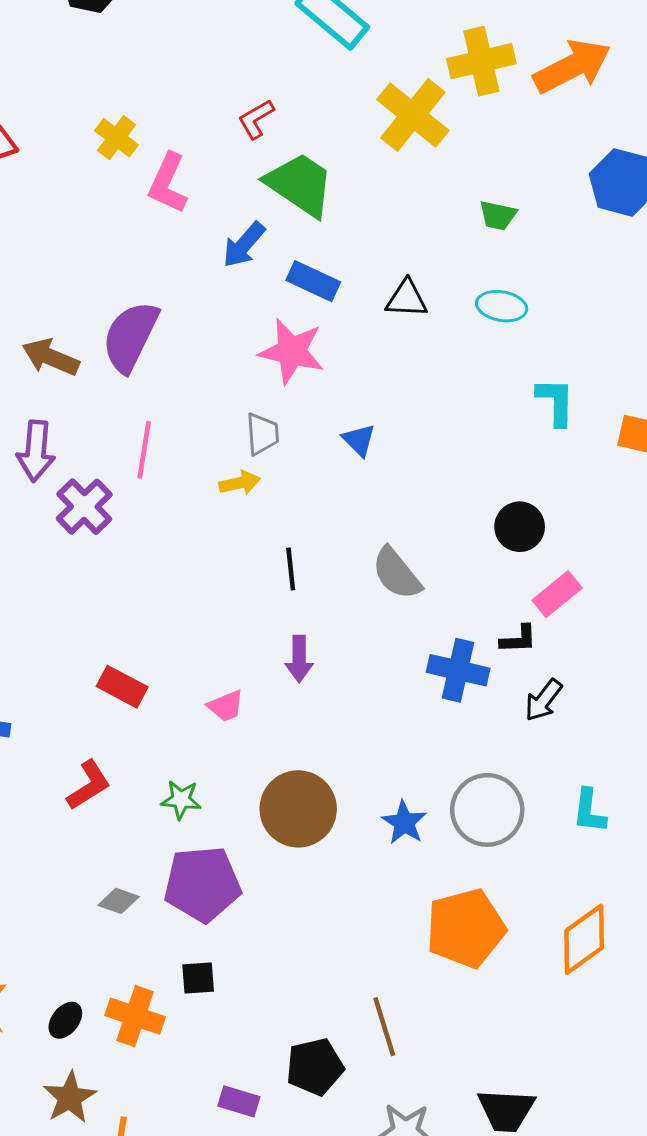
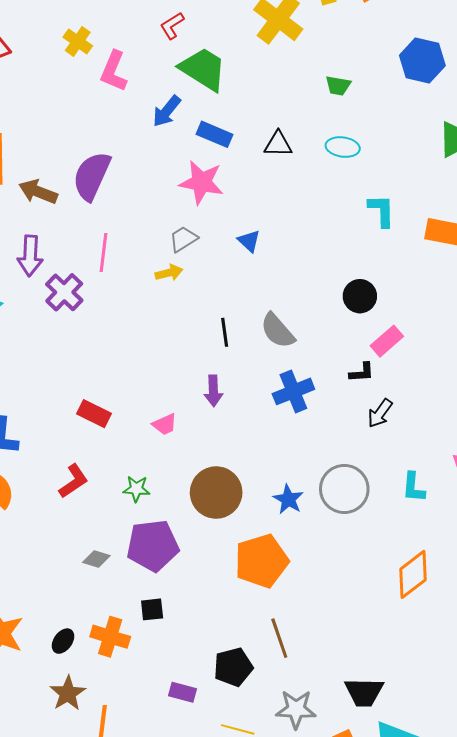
gray trapezoid: (262, 434) -> (183, 239), turned -116
black line: (291, 569) -> (225, 332), moved
blue cross: (458, 670) -> (293, 391), moved, turned -33
orange pentagon: (466, 928) -> (261, 561), moved

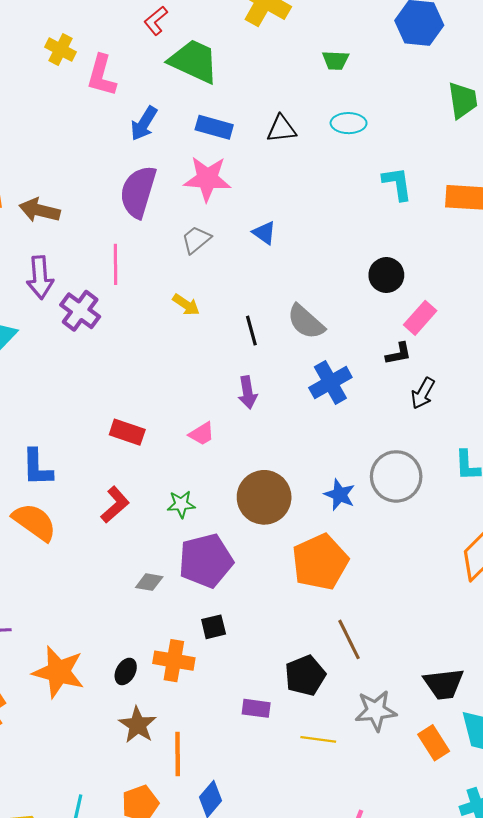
blue arrow: (167, 111) -> (144, 123), moved
purple semicircle: (92, 176) -> (138, 192), moved
yellow arrow: (169, 273) -> (186, 305), moved, turned 56

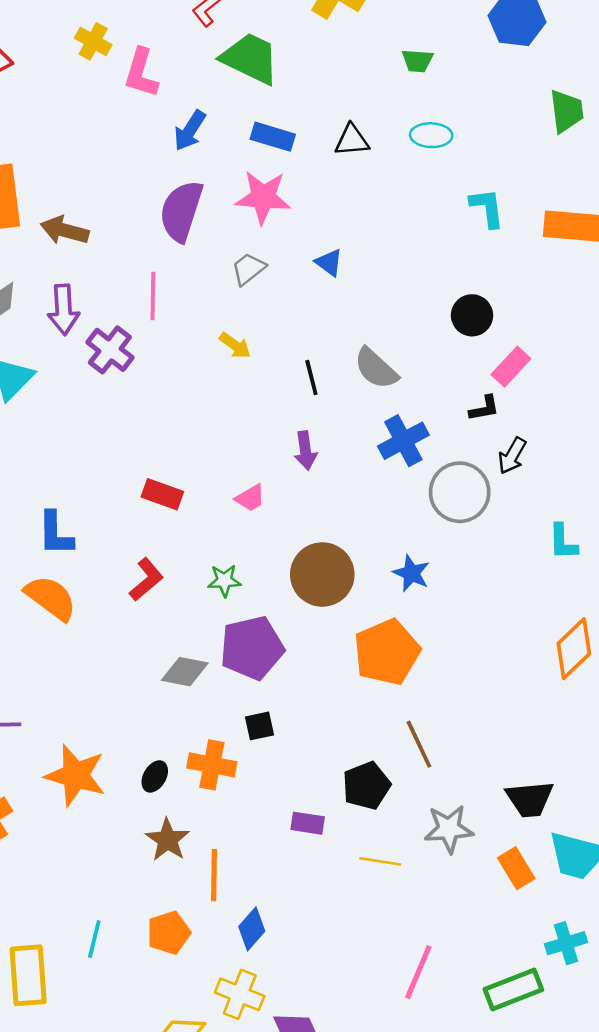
gray circle: (396, 476) -> (460, 492), moved
gray diamond: (149, 582) -> (185, 672), size x1.4

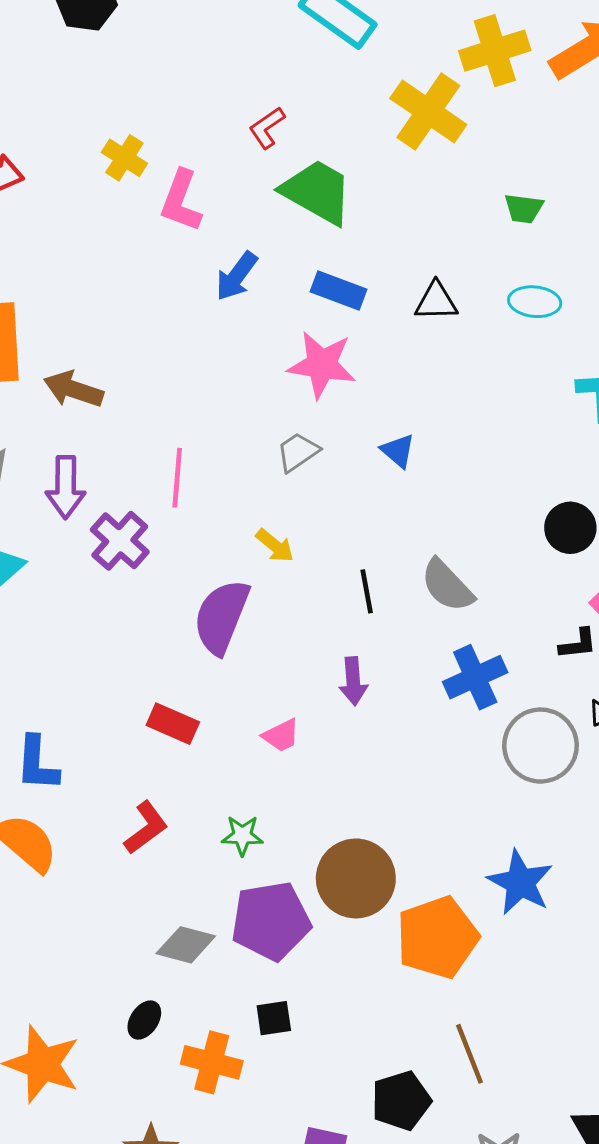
purple semicircle: (181, 211) -> (221, 617), moved
blue star: (411, 573) -> (520, 882), moved, size x1.4
brown circle: (322, 574) -> (356, 878), moved
black ellipse: (155, 776) -> (144, 1020), moved

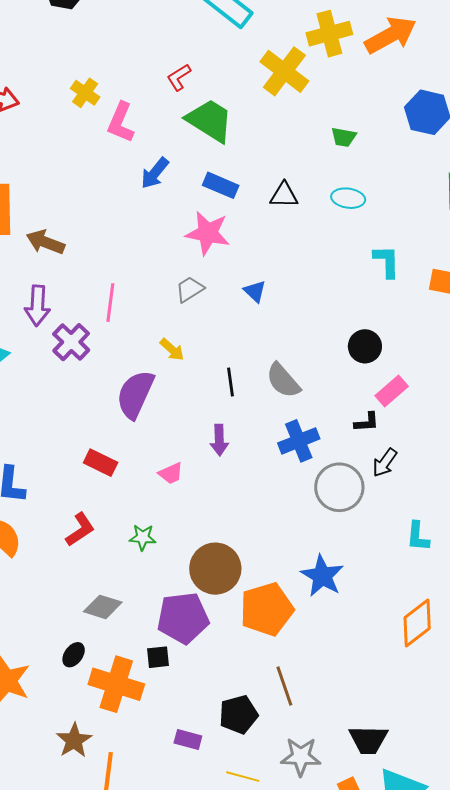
purple pentagon: (271, 921) -> (183, 618), moved
orange cross: (212, 1062) -> (116, 684), size x1.4

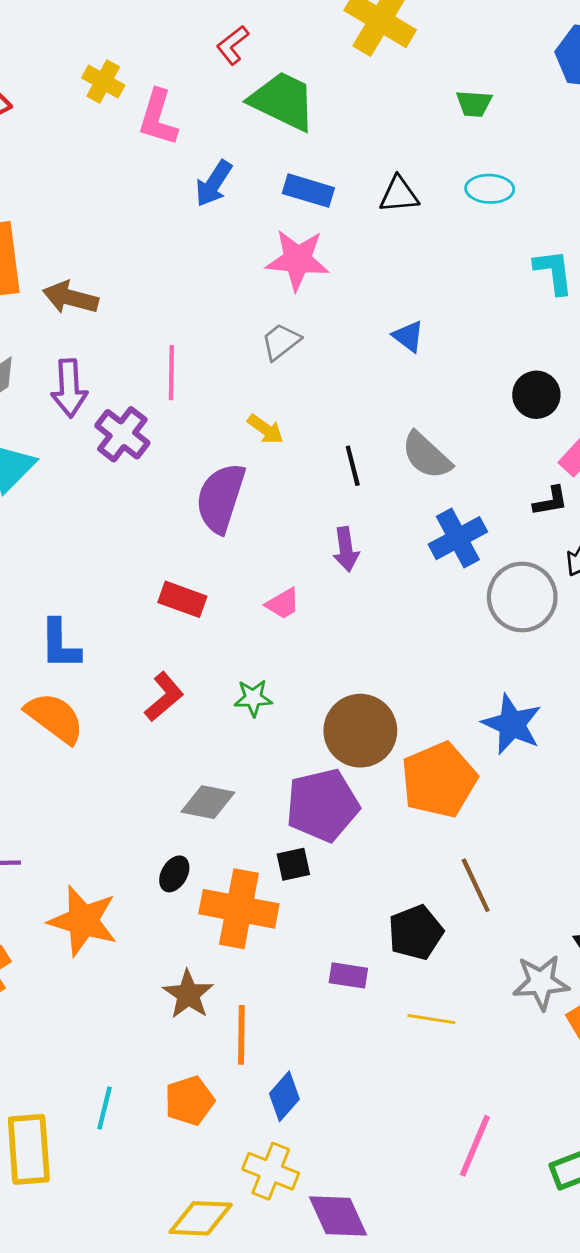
blue triangle: (255, 291) -> (408, 336), moved
gray star: (301, 757) -> (541, 982), moved

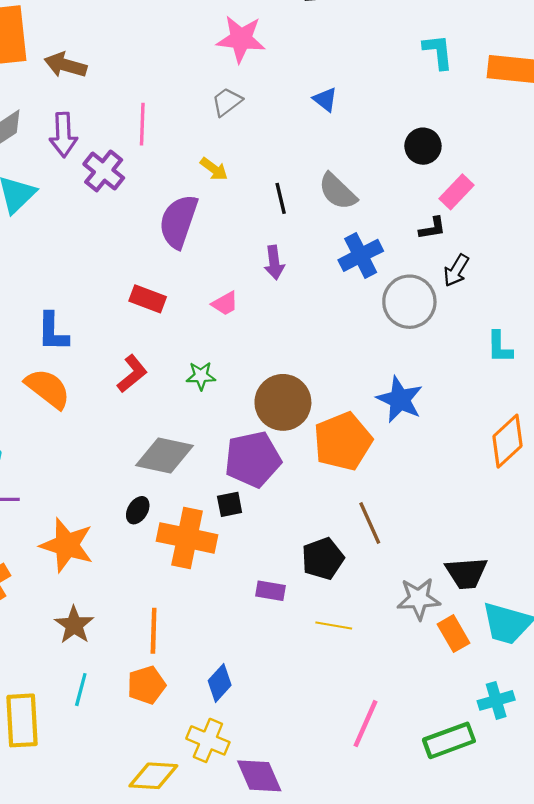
gray diamond: (208, 802) -> (165, 455), size x1.4
brown star: (188, 994) -> (74, 625), moved
orange line: (241, 1035) -> (154, 631), moved

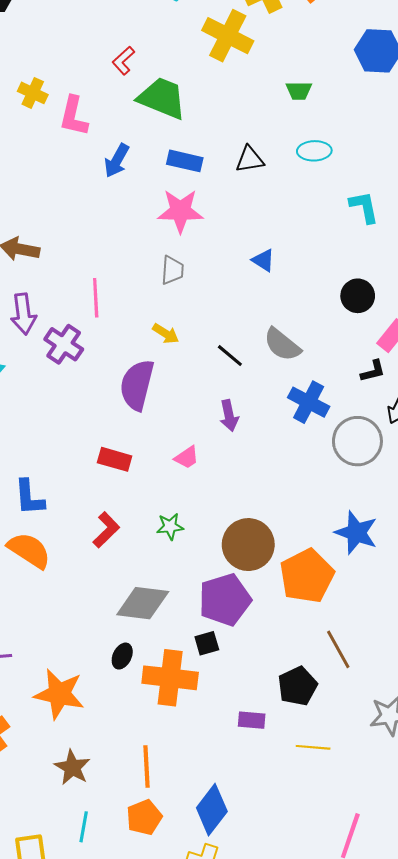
gray trapezoid: (227, 102) -> (172, 270), turned 136
black line: (281, 198) -> (230, 356), turned -32
blue cross: (361, 255) -> (309, 402), turned -30
blue diamond: (220, 683) -> (212, 810), size x1.4

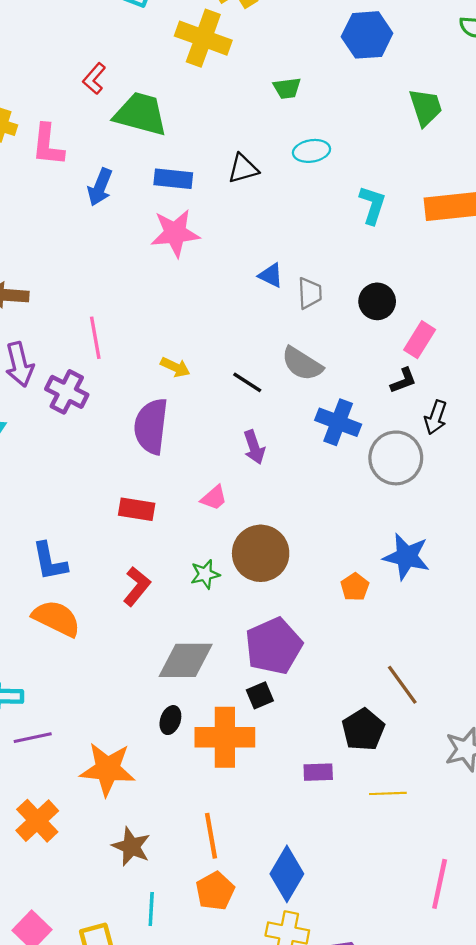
cyan L-shape: (364, 207) -> (372, 205), turned 36
gray trapezoid: (172, 270) -> (310, 293), moved
brown circle: (248, 545) -> (261, 553), moved
orange pentagon: (307, 576) -> (355, 587), moved, size x0.5

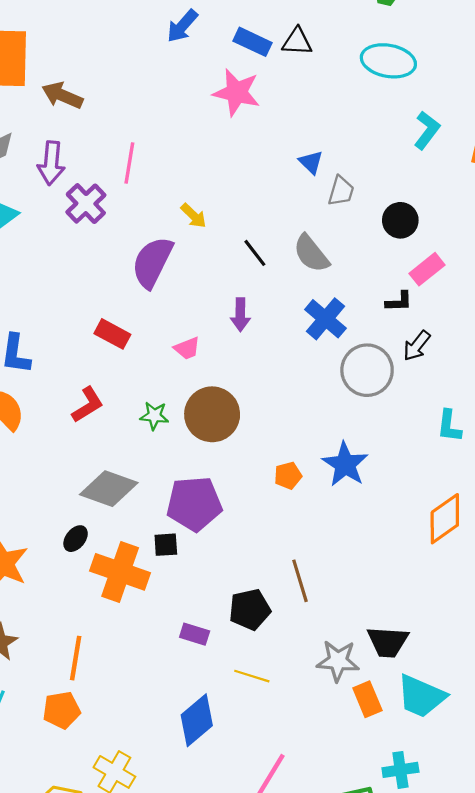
cyan ellipse: (311, 151) -> (388, 61), size x1.5
black triangle: (243, 169) -> (297, 42), moved
blue diamond: (287, 874) -> (197, 720), moved

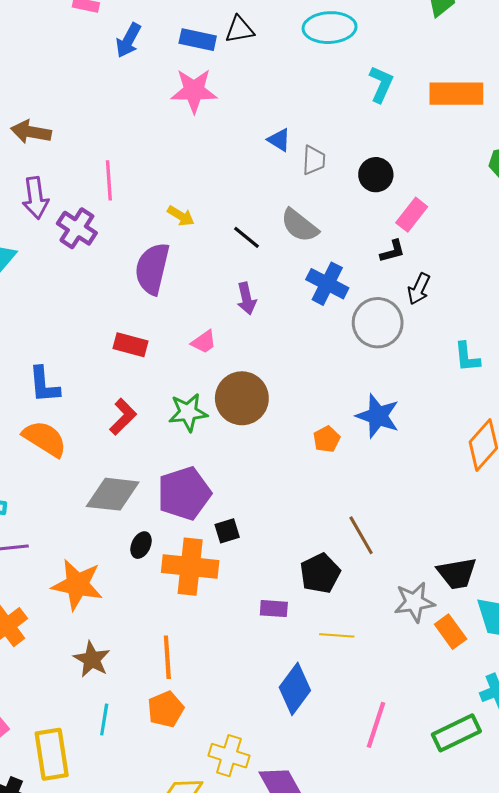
green star: (154, 416) -> (188, 412), size x1.4
gray diamond: (109, 489) -> (113, 494), moved
purple pentagon: (194, 504) -> (184, 493), moved

